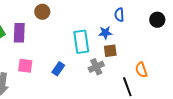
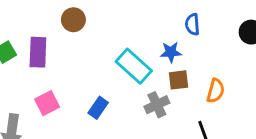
cyan rectangle: (81, 42) -> (134, 66), turned -40
pink square: (25, 66) -> (47, 103), turned -35
orange semicircle: (141, 70) -> (216, 91), moved, turned -147

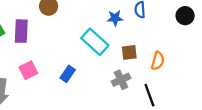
blue star: (171, 52) -> (115, 18), moved
gray cross: (157, 105) -> (121, 80), moved

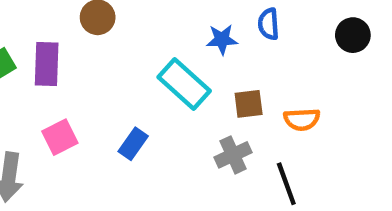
orange semicircle: (158, 61) -> (302, 119), turned 72

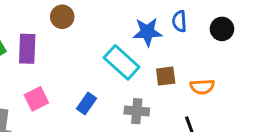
black circle: (353, 35) -> (222, 29), moved
blue star: (222, 40) -> (147, 32), size x1.4
gray cross: (233, 155) -> (137, 111), moved, turned 30

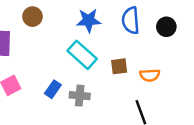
blue semicircle: (179, 21) -> (131, 20), size x1.5
blue star: (147, 32) -> (89, 20), moved
gray cross: (137, 111) -> (80, 96), moved

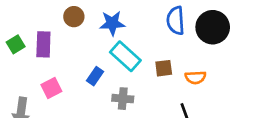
blue star: (89, 20) -> (112, 23), moved
black circle: (166, 27) -> (213, 27), size x1.6
blue rectangle: (53, 89) -> (95, 76), moved

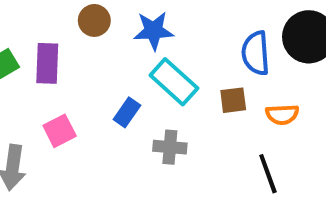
blue semicircle: (176, 21) -> (256, 53), moved

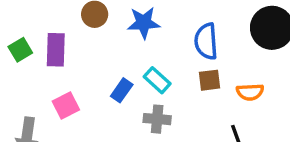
blue semicircle: (256, 53) -> (206, 41), moved
cyan rectangle: (174, 82) -> (157, 80), moved, size x0.7

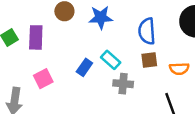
gray cross: (157, 119) -> (123, 84), moved

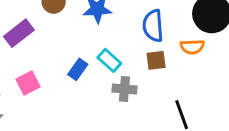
purple rectangle: (36, 37) -> (19, 33), turned 50
orange semicircle: (179, 69) -> (192, 47), moved

